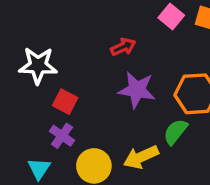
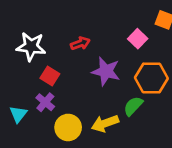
pink square: (171, 17) -> (138, 39), moved
red arrow: (123, 47) -> (80, 43), moved
cyan triangle: (39, 169) -> (18, 114), moved

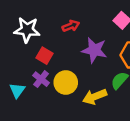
yellow circle: (68, 127) -> (66, 82), moved

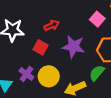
red square: (45, 56) -> (40, 47), moved

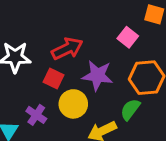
red arrow: (52, 25) -> (67, 49), size x1.5
yellow circle: (49, 76) -> (73, 104), moved

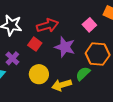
yellow circle: (73, 104) -> (39, 74), moved
purple cross: (36, 115) -> (12, 58), moved

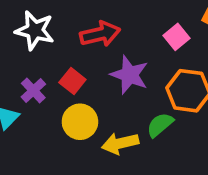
red square: (35, 44) -> (72, 81), moved

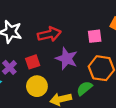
pink square: (176, 37) -> (95, 36), turned 32
red square: (72, 81) -> (33, 62), turned 32

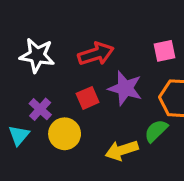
red square: (33, 62) -> (88, 98), moved
yellow circle: (37, 86) -> (65, 134), moved

